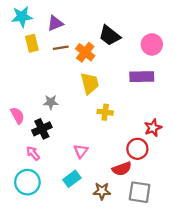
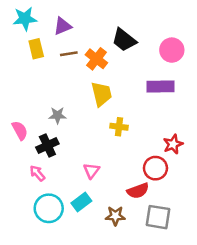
cyan circle: (27, 182) -> (49, 208), moved

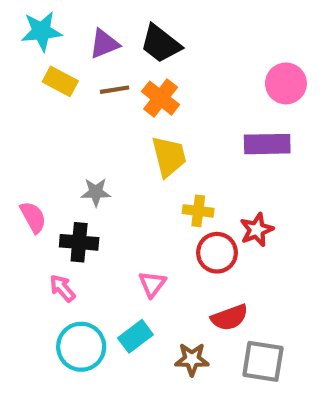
black trapezoid: (124, 40) -> (161, 44), moved
yellow rectangle: (36, 49) -> (60, 81), turned -48
red star: (173, 144) -> (257, 230), moved
black cross: (47, 146) -> (79, 242), turned 30
red circle: (155, 168) -> (217, 253), moved

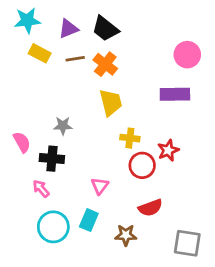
cyan rectangle: (135, 336) -> (89, 220), turned -30
gray square: (263, 361) -> (187, 243), moved

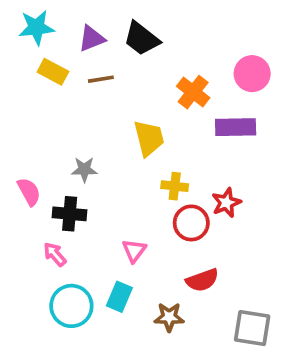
orange cross: (105, 64) -> (193, 92), moved

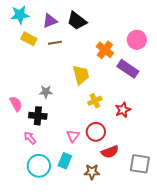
purple rectangle: (236, 127) -> (128, 69), turned 35
yellow cross: (175, 186) -> (95, 101), turned -32
red circle: (191, 223) -> (96, 132), moved
gray square: (252, 328) -> (140, 164), moved

